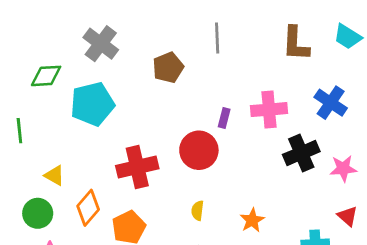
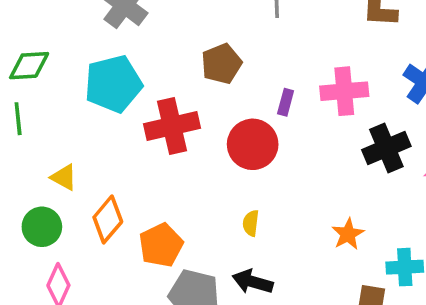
brown pentagon: (168, 68) -> (221, 64), moved
green diamond: (46, 76) -> (29, 66), moved
red cross: (137, 167) -> (172, 126), moved
orange star: (252, 220) -> (348, 234), moved

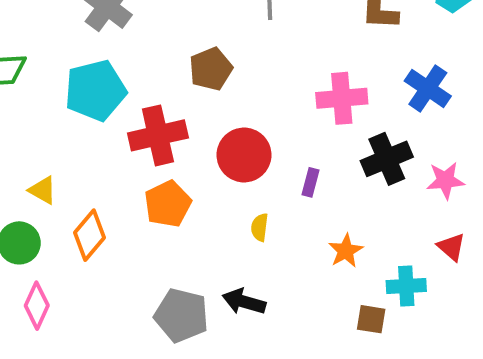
purple rectangle: (286, 102) -> (310, 182), moved
yellow semicircle: (251, 223) -> (260, 227), moved
orange pentagon: (161, 245) -> (168, 204), moved

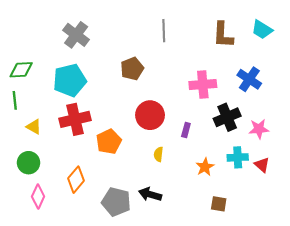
red cross: (158, 135) -> (75, 119), moved
yellow triangle: (43, 190) -> (34, 127), moved
orange diamond: (90, 235) -> (76, 180), moved
cyan cross: (406, 286) -> (238, 157), moved

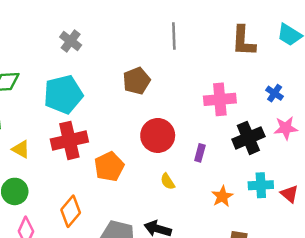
gray cross: (76, 35) -> (71, 41), size x0.7
blue cross: (249, 79) -> (275, 93), size x0.6
pink star: (259, 129) -> (286, 128), moved
yellow semicircle: (158, 154) -> (168, 181), turned -40

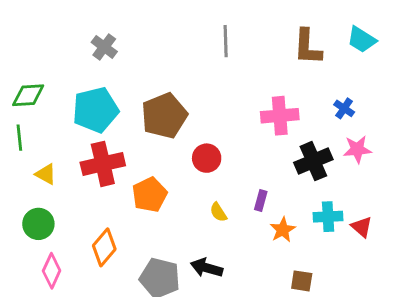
brown pentagon: (137, 81) -> (164, 116), moved, size x1.4
red circle: (158, 135) -> (207, 158), size x0.7
purple rectangle: (200, 153) -> (261, 201), moved

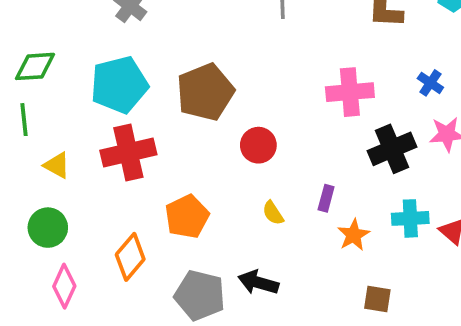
orange pentagon: (150, 195) -> (187, 217), moved

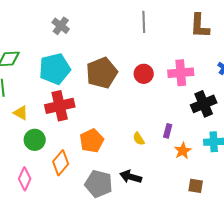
red circle: (258, 145) -> (144, 74), moved
green circle: (48, 228) -> (35, 140), moved

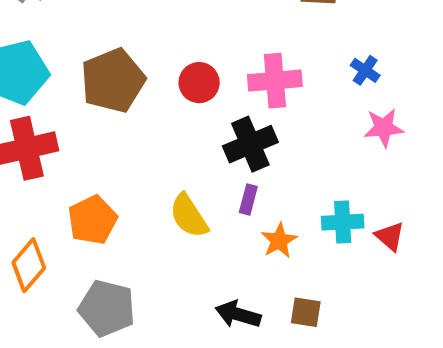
black cross: (204, 104) -> (250, 144), moved
yellow semicircle: (139, 139) -> (189, 216), size x1.6
black arrow: (131, 177) -> (238, 314), moved

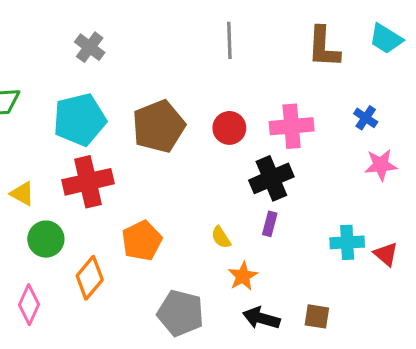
yellow semicircle: (189, 216) -> (221, 237), size x0.6
orange star: (279, 241) -> (243, 276), moved
gray pentagon: (107, 308) -> (181, 313), moved

